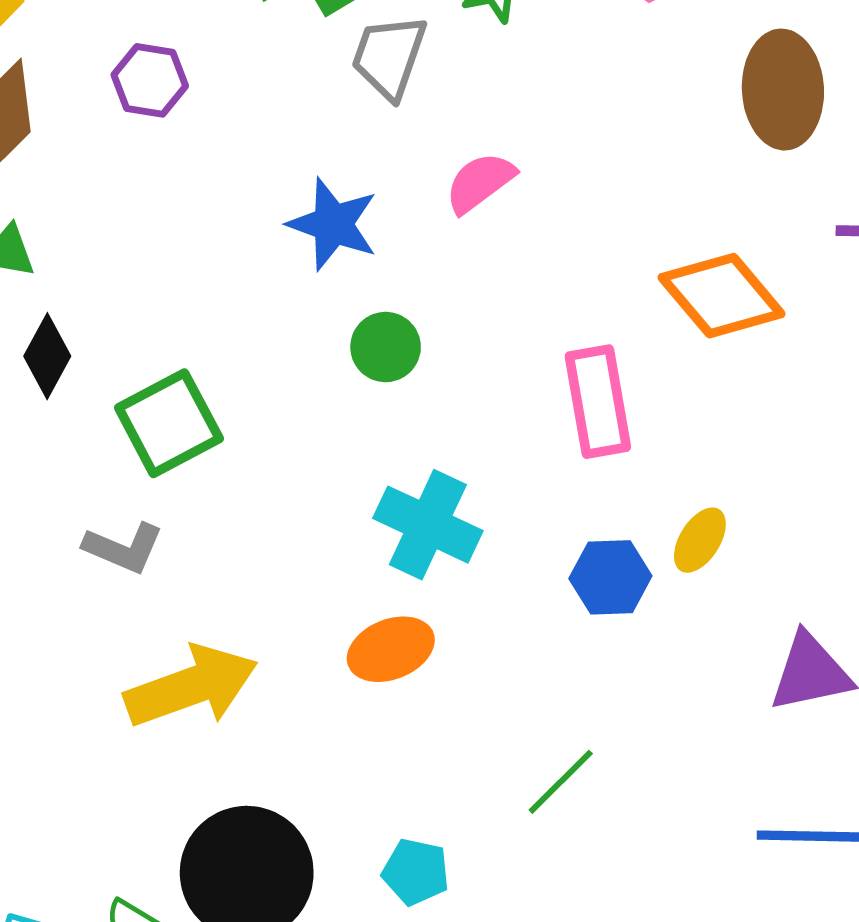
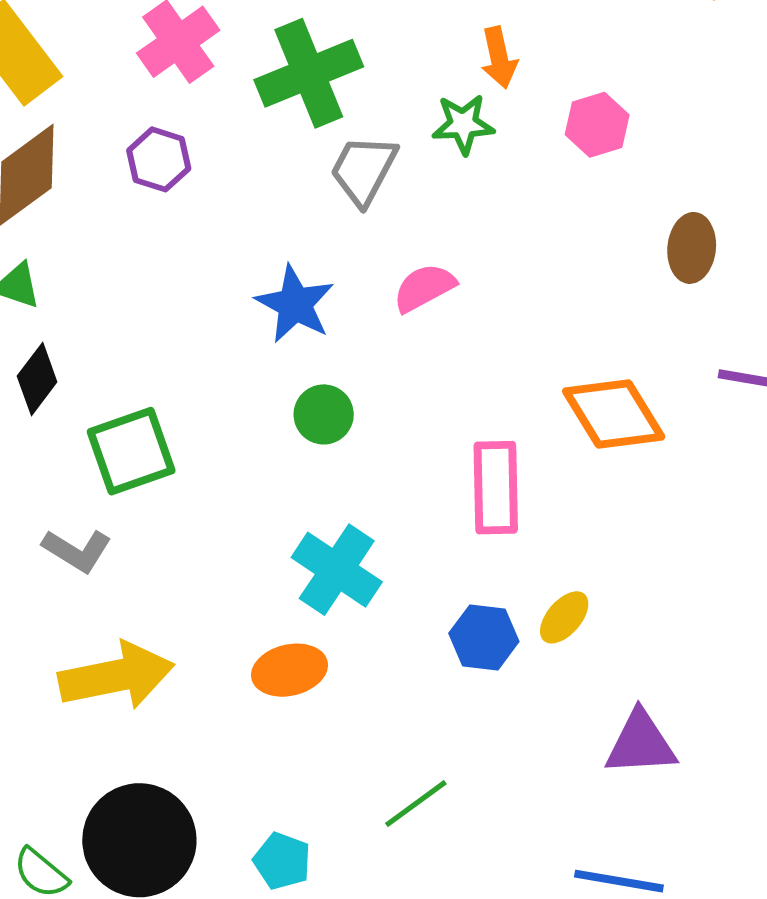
brown ellipse: (783, 90) -> (692, 248), size x0.7

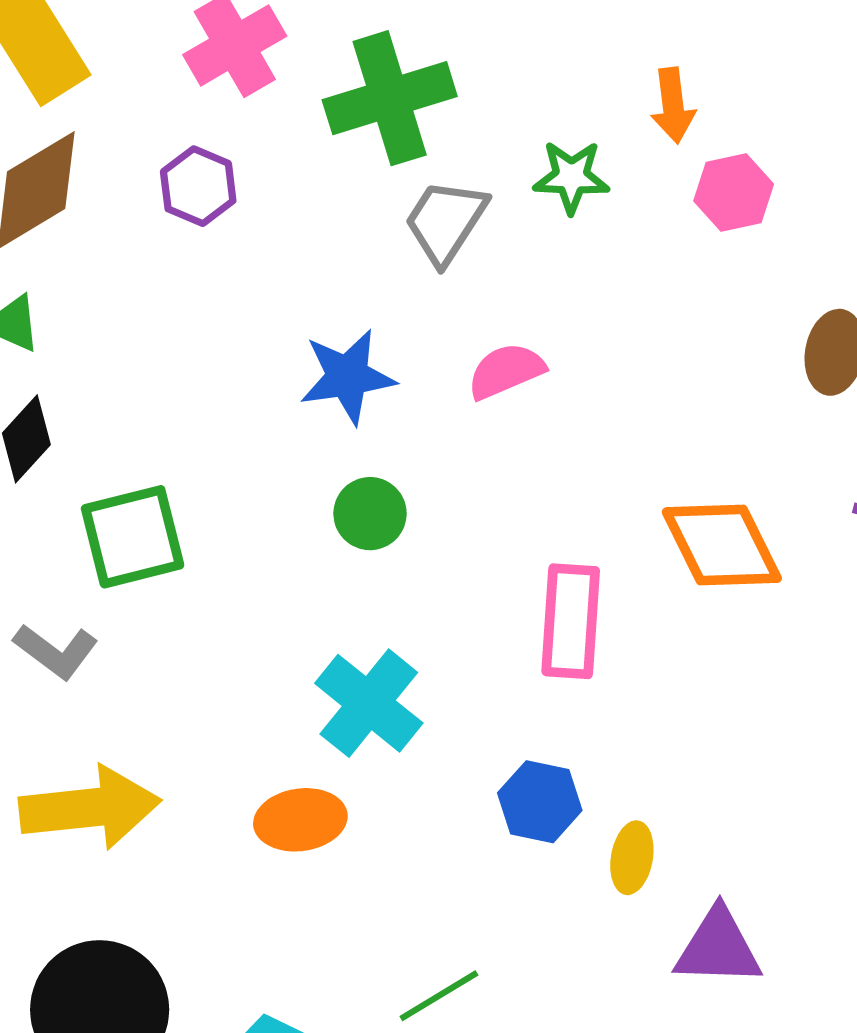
orange arrow: (499, 58) -> (673, 105), moved
blue star: (295, 304) -> (347, 377), turned 30
yellow ellipse: (564, 617) -> (632, 858), moved, turned -36

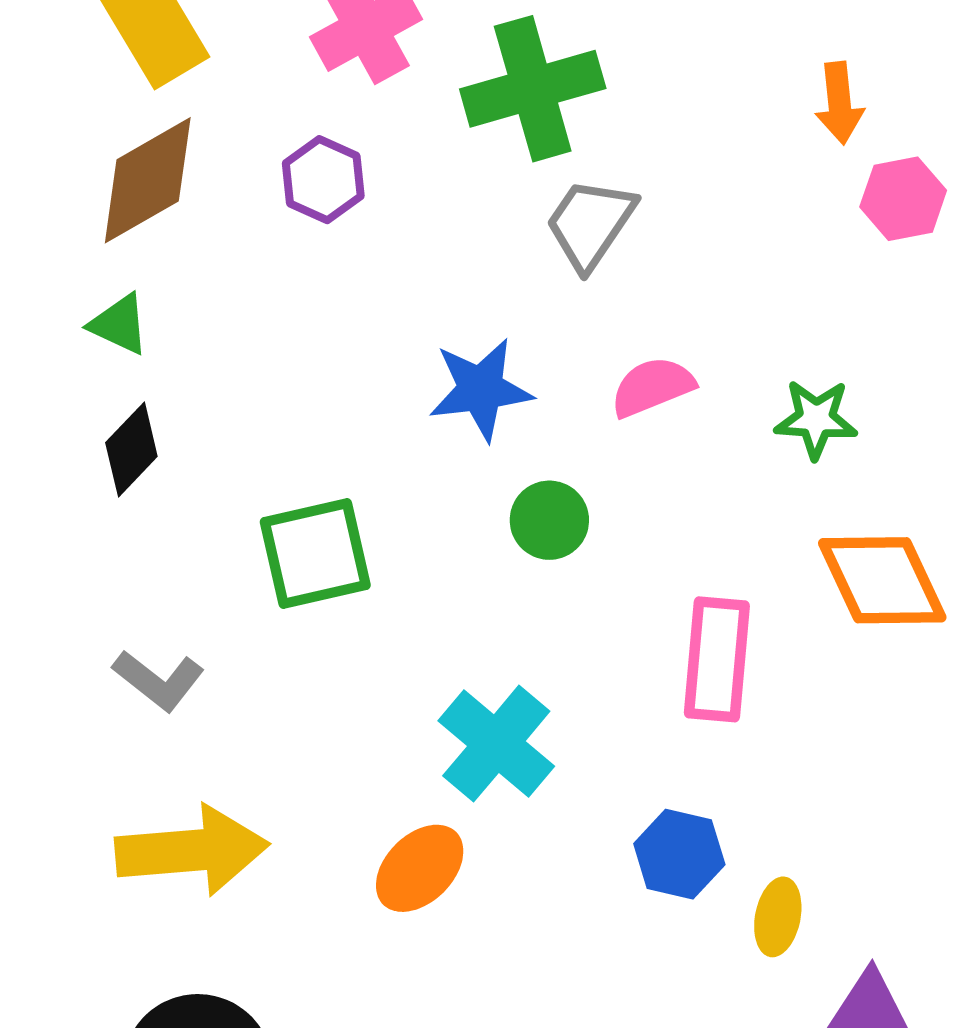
green star: (571, 177) -> (816, 419), moved
green circle: (370, 514) -> (549, 520), moved
green square: (133, 537) -> (315, 554), moved
orange ellipse: (300, 820) -> (420, 868), turned -38

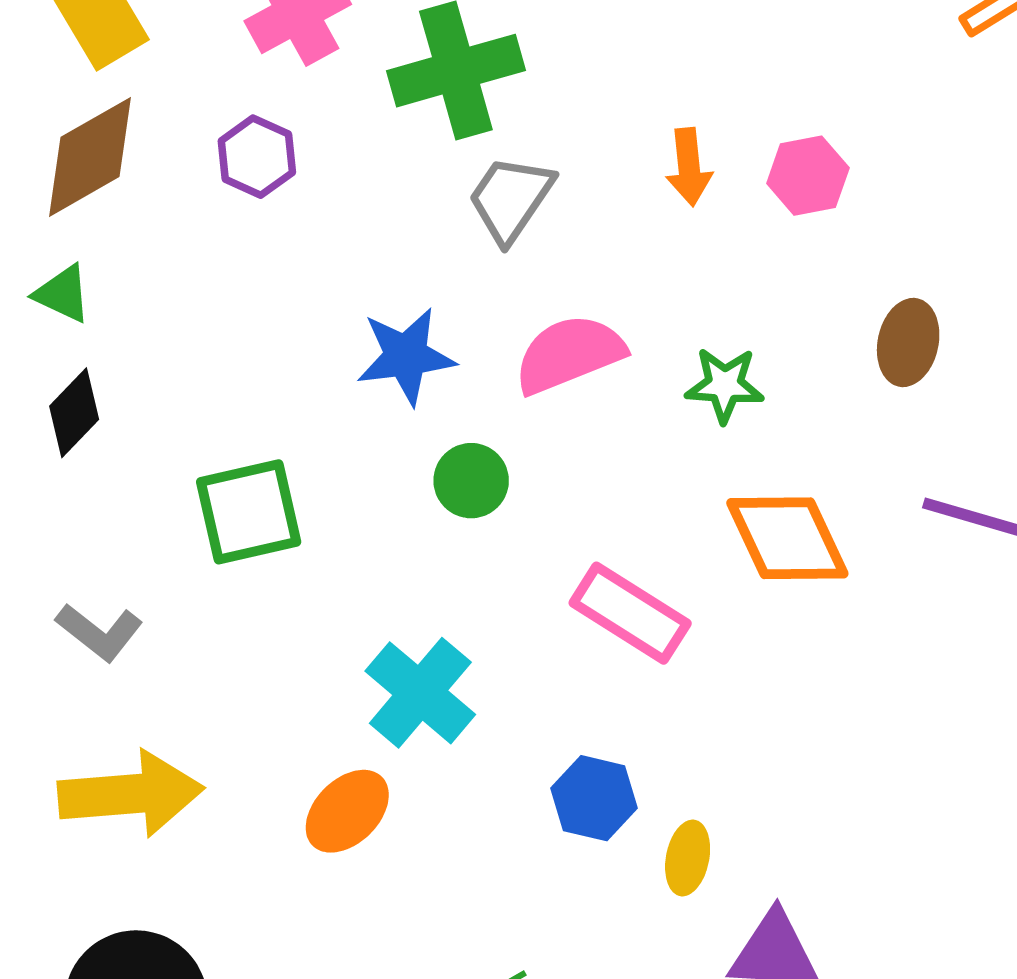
orange arrow: (839, 103) -> (689, 167), moved
pink semicircle: (652, 387) -> (569, 354), size x1.4
pink rectangle: (717, 659) -> (630, 613), turned -63

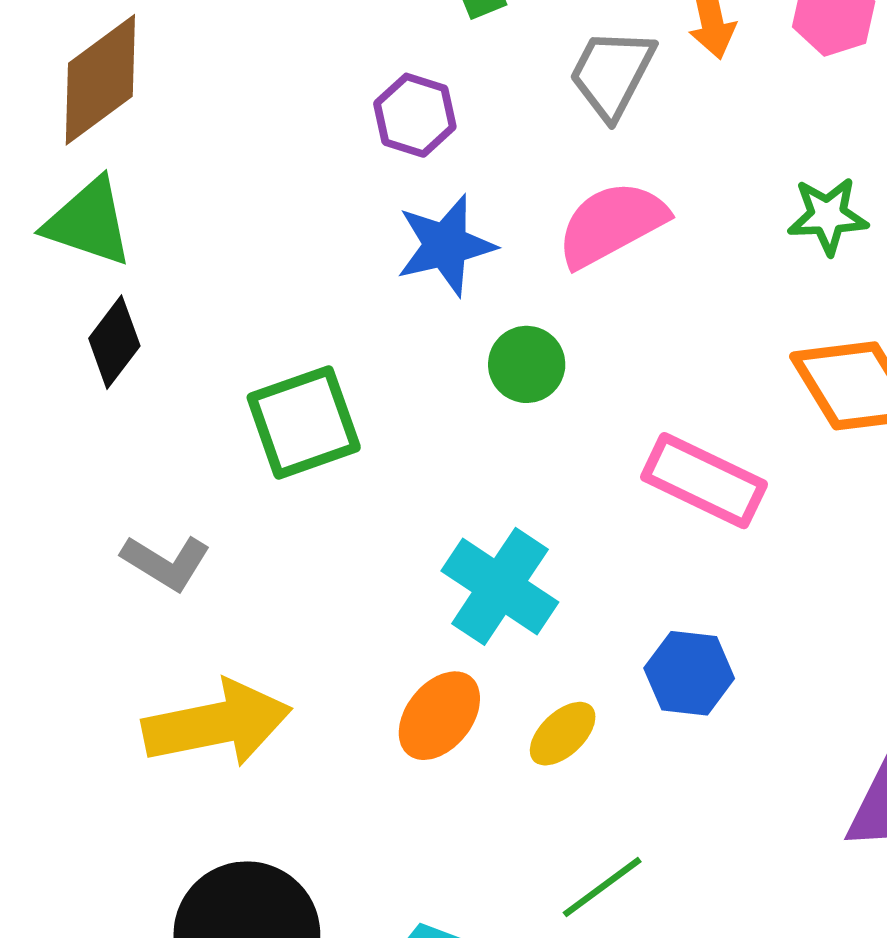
purple hexagon: (257, 157) -> (415, 115), moved
gray trapezoid: (511, 199) -> (612, 74), moved
green triangle: (63, 294) -> (89, 222), size x1.5
green star: (725, 385) -> (828, 216), moved
yellow ellipse: (688, 858) -> (563, 734), moved, turned 42

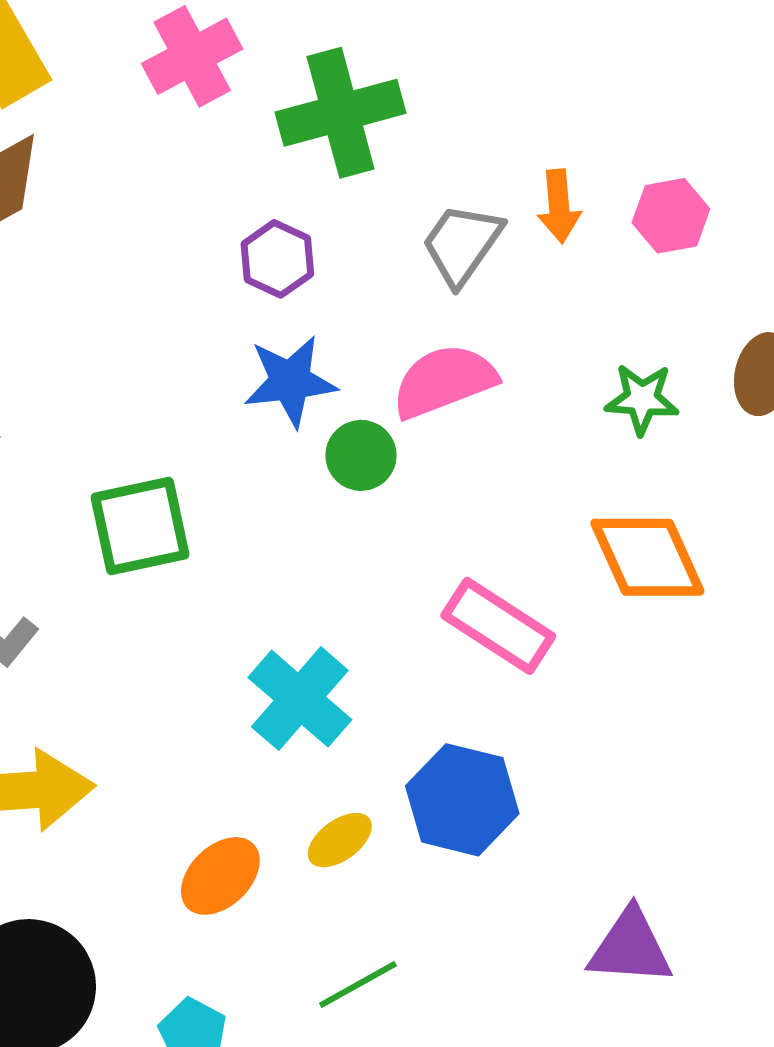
green circle: (527, 364) -> (361, 455), moved
blue hexagon: (689, 673) -> (462, 800), size x1.4
orange ellipse: (439, 716) -> (220, 876), moved

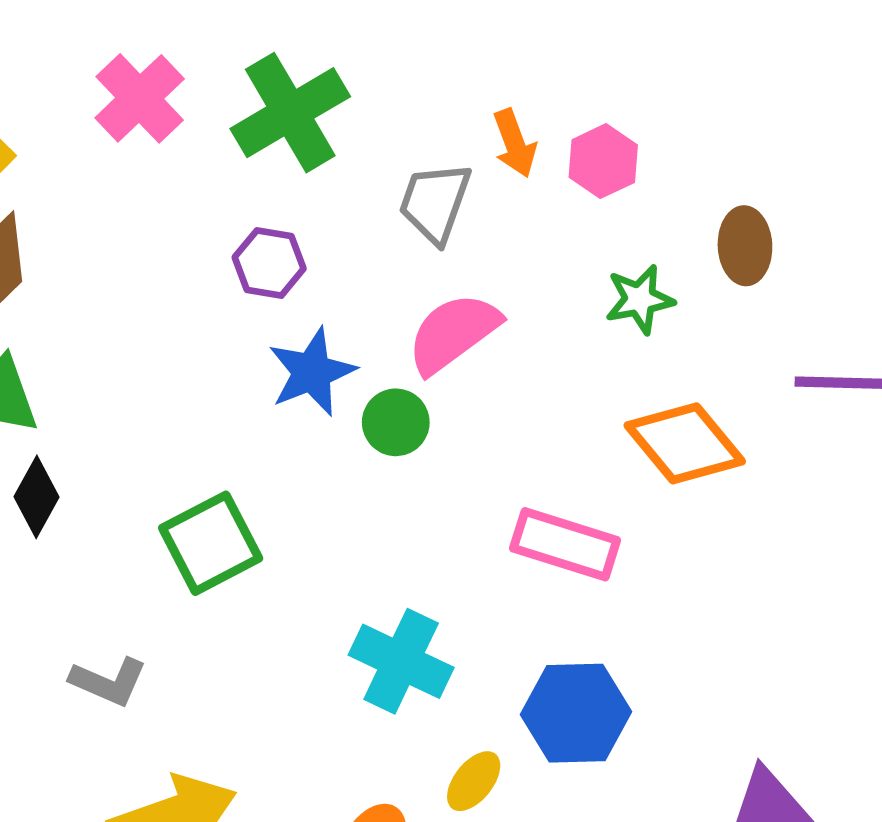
pink hexagon: (671, 216) -> (603, 161), moved

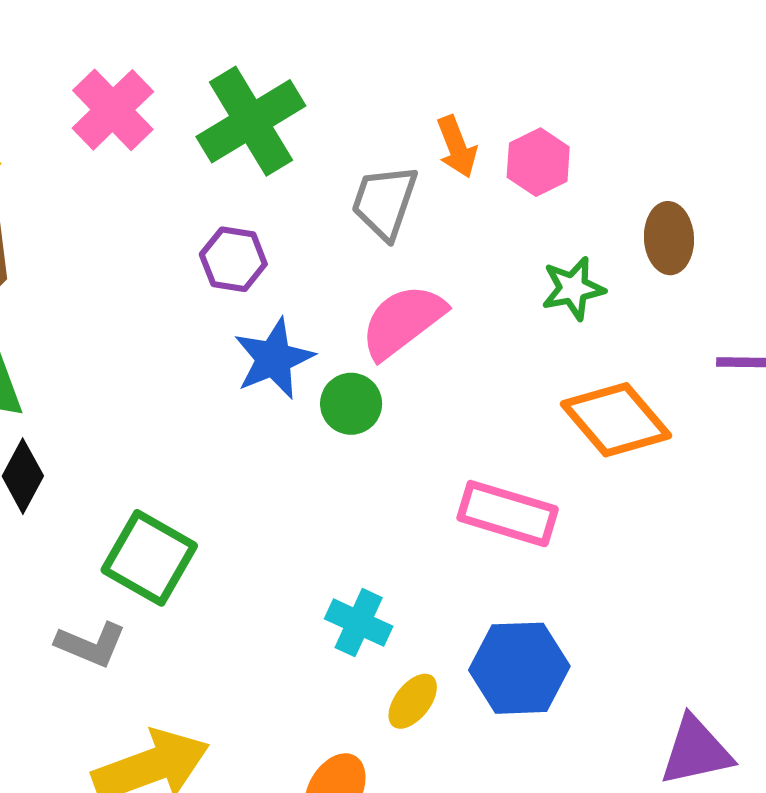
green square: (211, 543) -> (149, 558), moved, turned -32
cyan cross: (401, 661) -> (359, 623), size x0.7
yellow ellipse: (474, 781) -> (413, 701), moved

